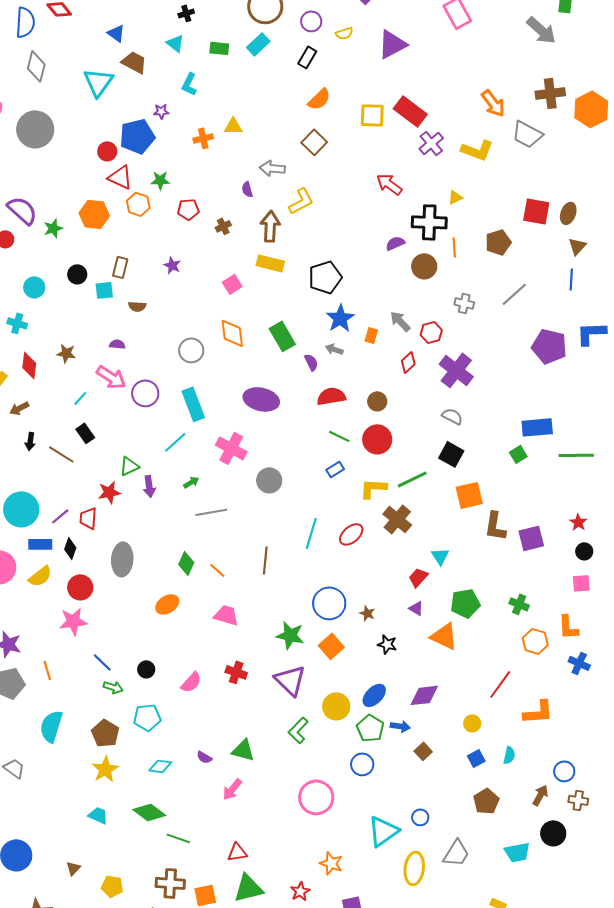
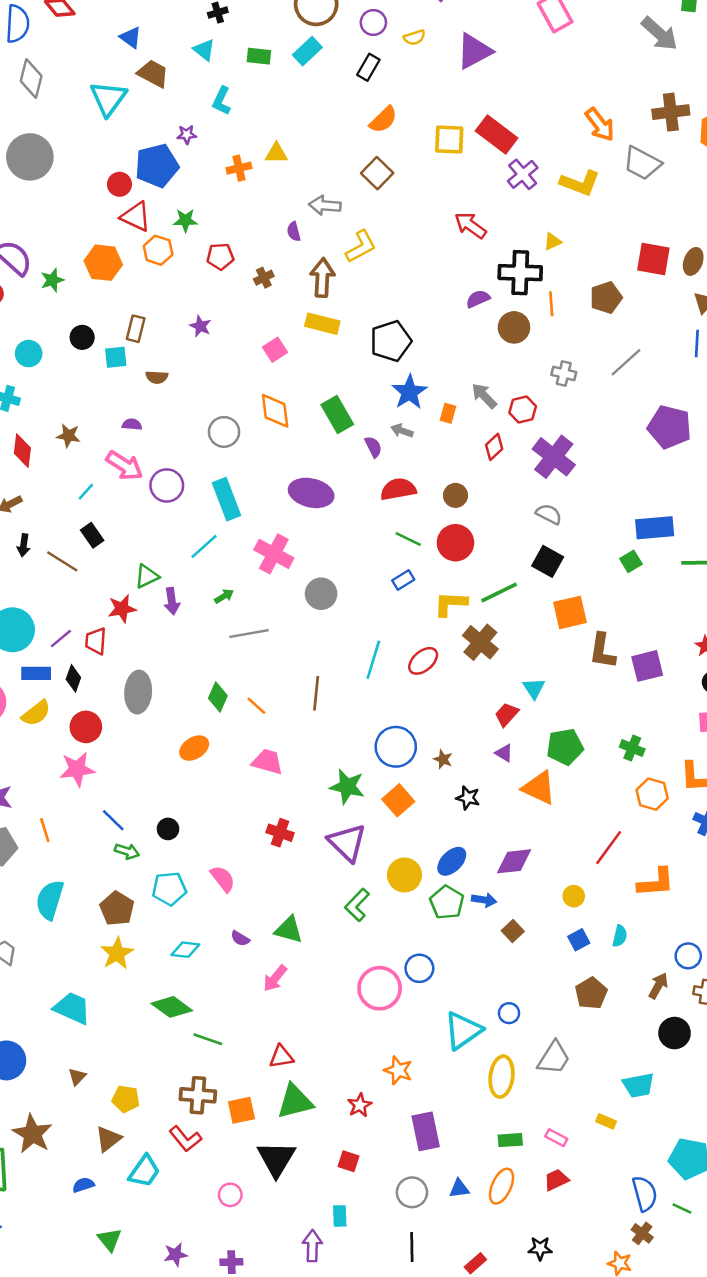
pink semicircle: (191, 682) -> (223, 879), moved, turned -80
blue circle: (362, 764) -> (419, 968), moved
cyan trapezoid: (98, 815) -> (72, 1008), moved, size x1.5
cyan trapezoid: (517, 852) -> (638, 1085), moved

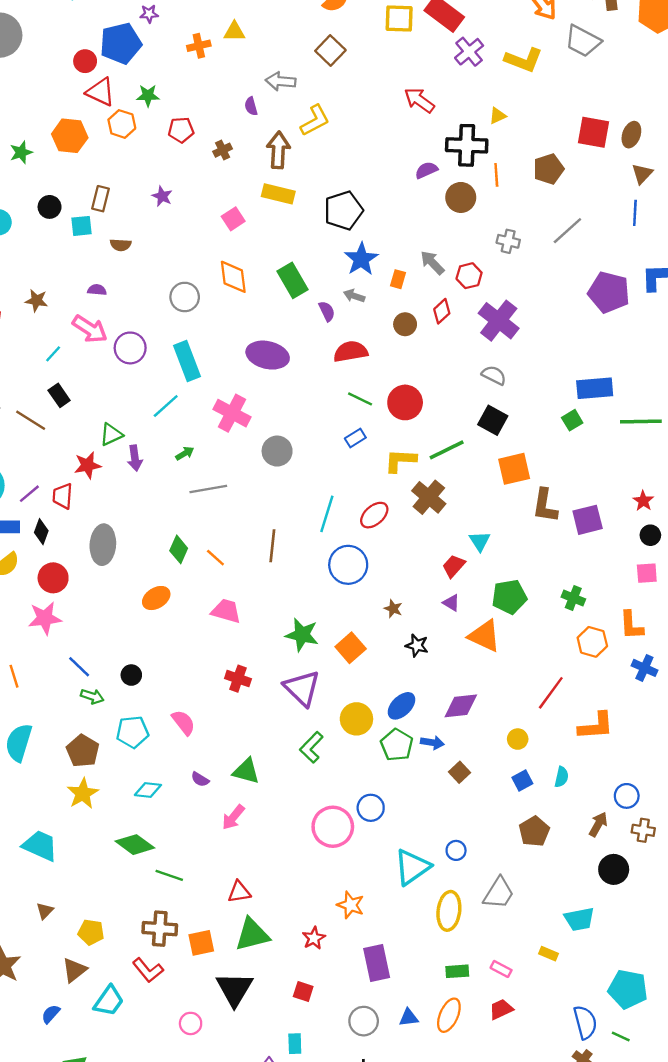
brown circle: (455, 495) -> (405, 324), moved
blue circle: (396, 747) -> (348, 565), moved
blue semicircle: (83, 1185) -> (51, 1014), turned -30

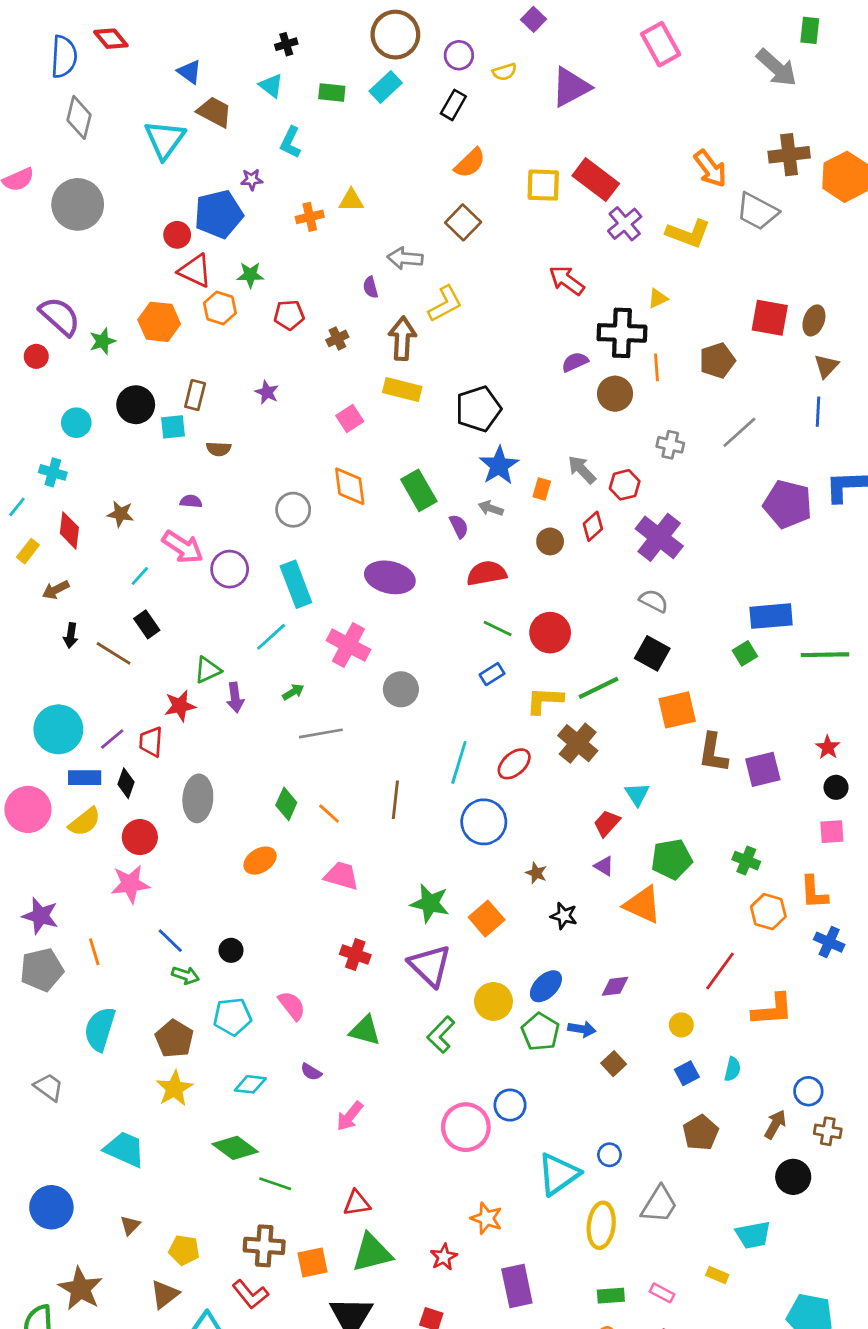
black circle: (50, 207) -> (136, 405), size x1.4
purple diamond: (461, 706) -> (615, 986), size x0.7
green triangle: (246, 771) -> (365, 1030), moved

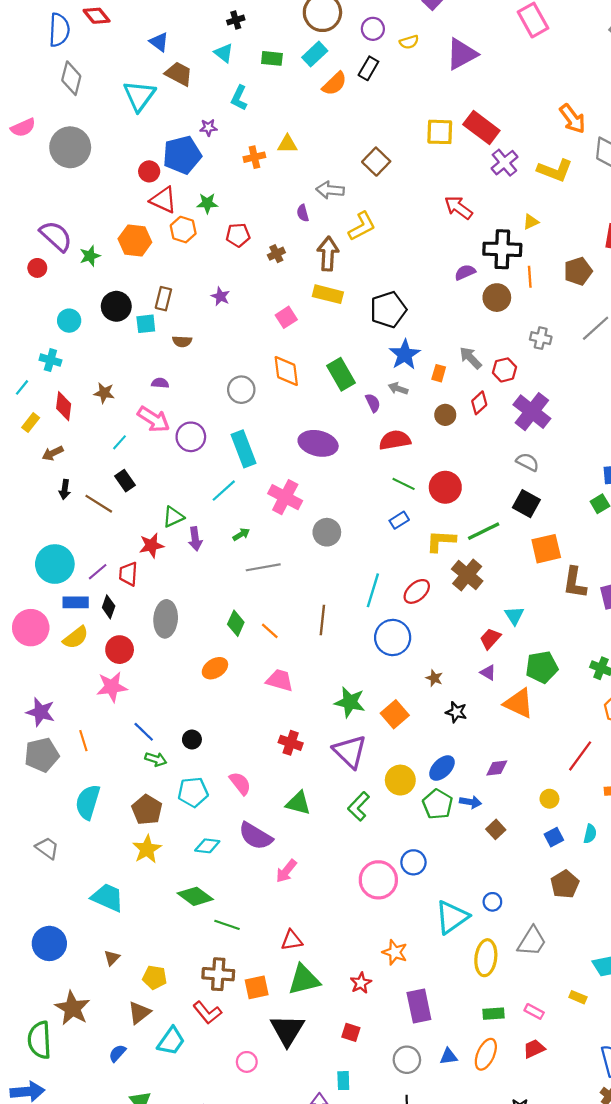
orange semicircle: (470, 163) -> (334, 84), moved
purple semicircle: (311, 1072) -> (256, 836), size x2.0

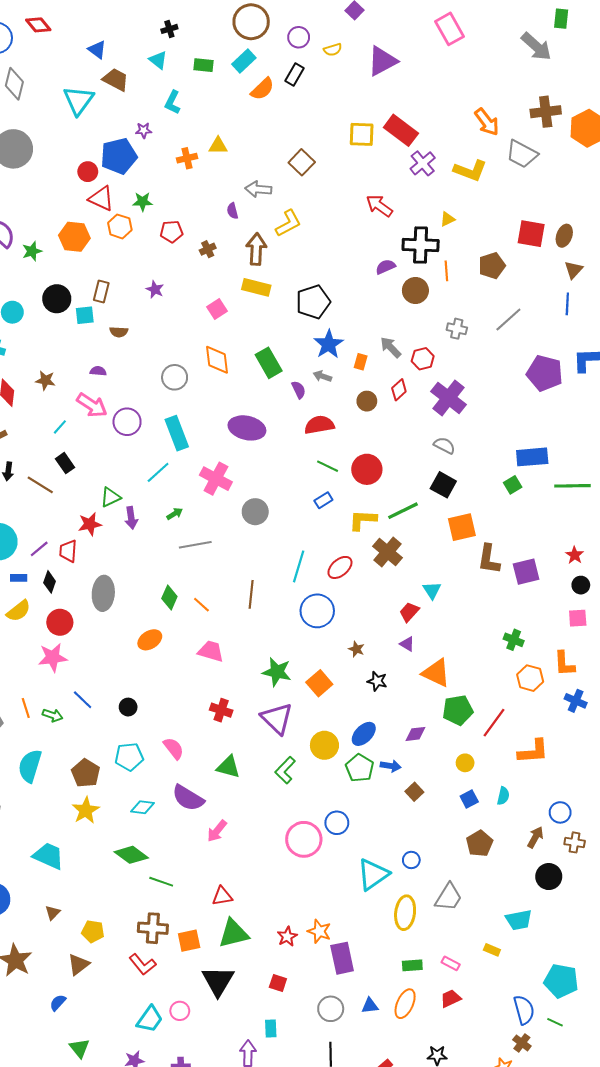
blue rectangle: (76, 602) -> (19, 578), size x0.7
green pentagon: (542, 667) -> (458, 710), moved
green arrow: (156, 759) -> (53, 715), moved
orange star: (395, 952) -> (319, 931), moved
cyan trapezoid: (171, 1041) -> (150, 1019), moved

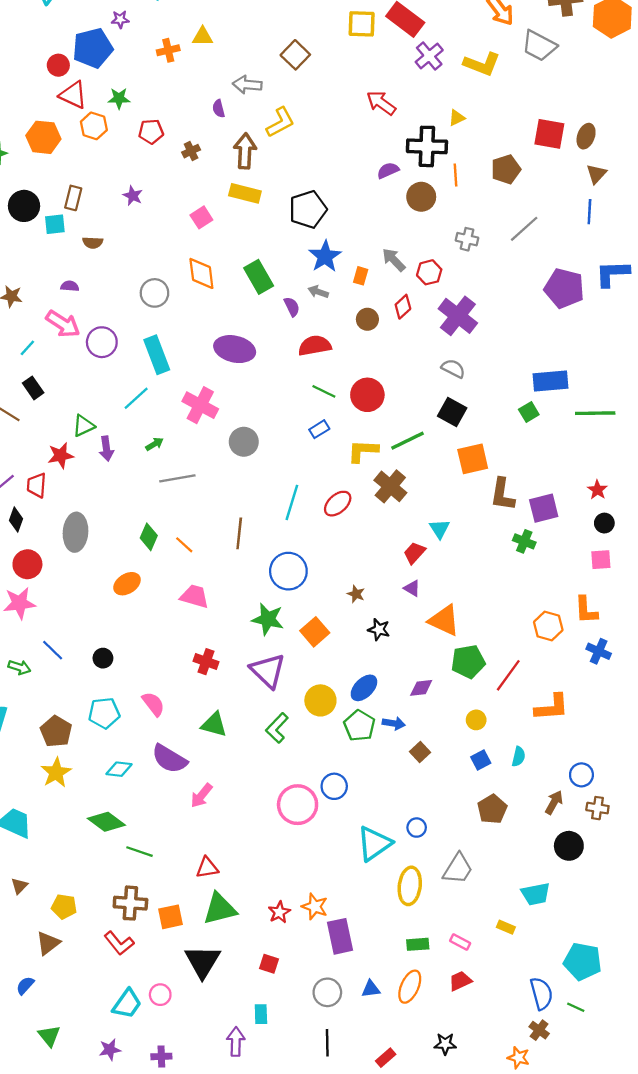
blue circle: (317, 611) -> (288, 571), moved
green cross: (514, 640) -> (524, 541), moved

